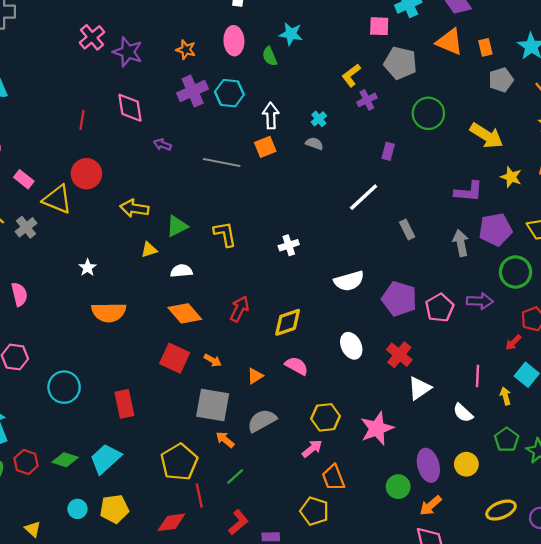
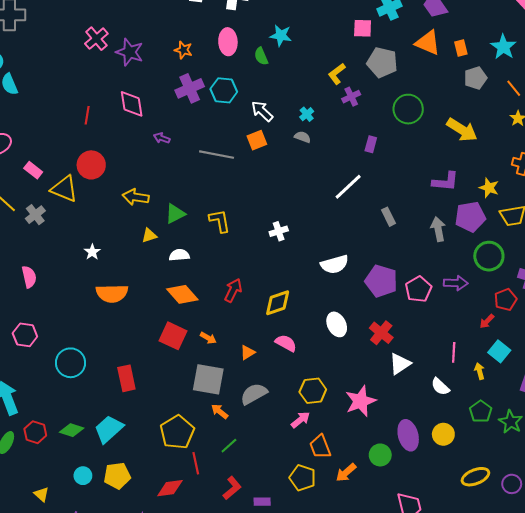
white arrow: (271, 116) -> (262, 111), turned -45
yellow star: (511, 177) -> (489, 188), moved
orange arrow: (431, 506) -> (346, 473), moved

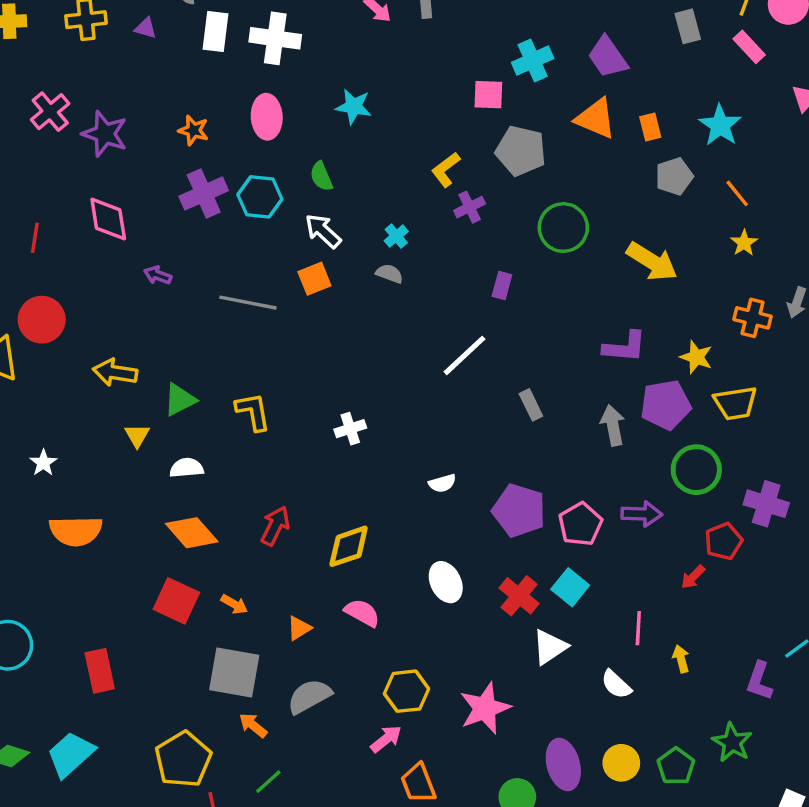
green semicircle: (261, 56) -> (321, 176), moved
yellow triangle: (149, 235) -> (137, 436), turned -42
white semicircle: (335, 264) -> (442, 483), size x0.6
cyan square: (499, 351) -> (570, 587), moved
green pentagon: (481, 411) -> (676, 766), moved

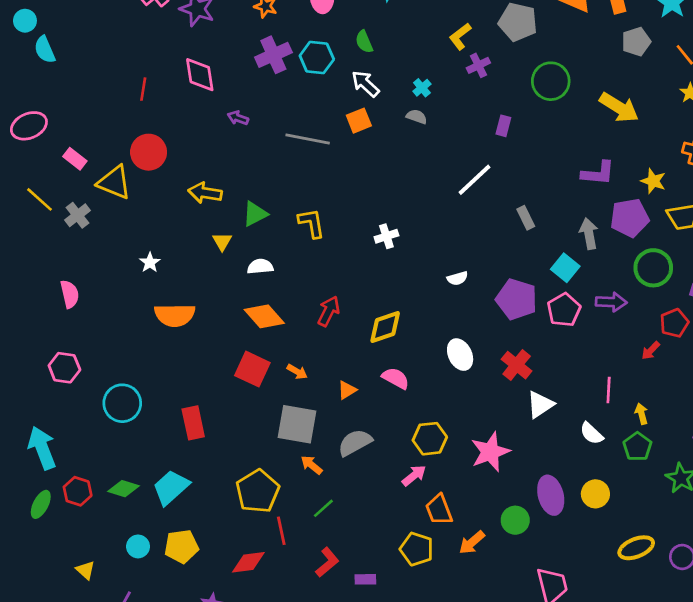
cyan square: (570, 587) -> (565, 268), moved
green pentagon: (676, 766) -> (637, 447), moved

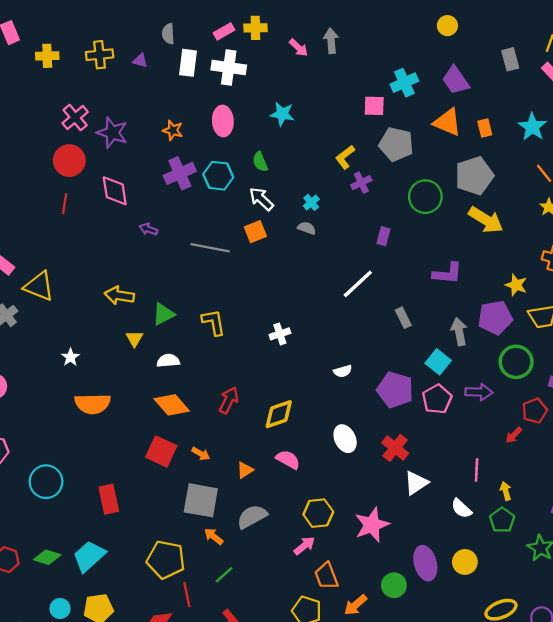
gray pentagon: (636, 42) -> (474, 176), moved, size x1.5
red circle: (149, 152) -> (69, 161), moved
purple L-shape: (598, 173) -> (447, 273), moved
yellow pentagon: (258, 491) -> (166, 560), turned -30

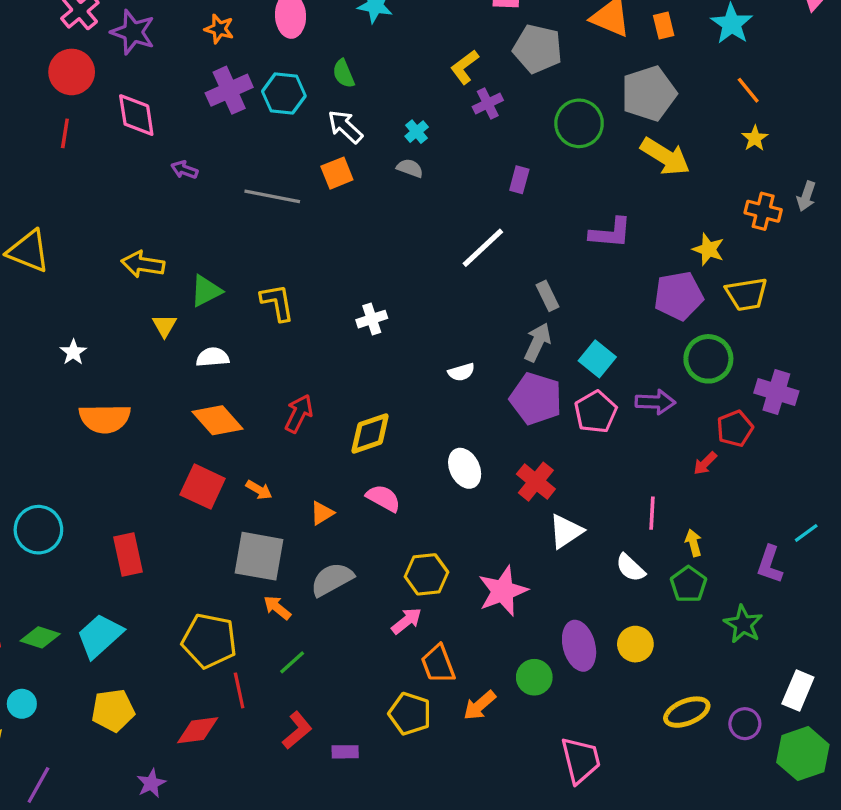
gray arrow: (459, 332) -> (538, 342), moved, turned 36
cyan circle: (60, 609) -> (22, 704), moved

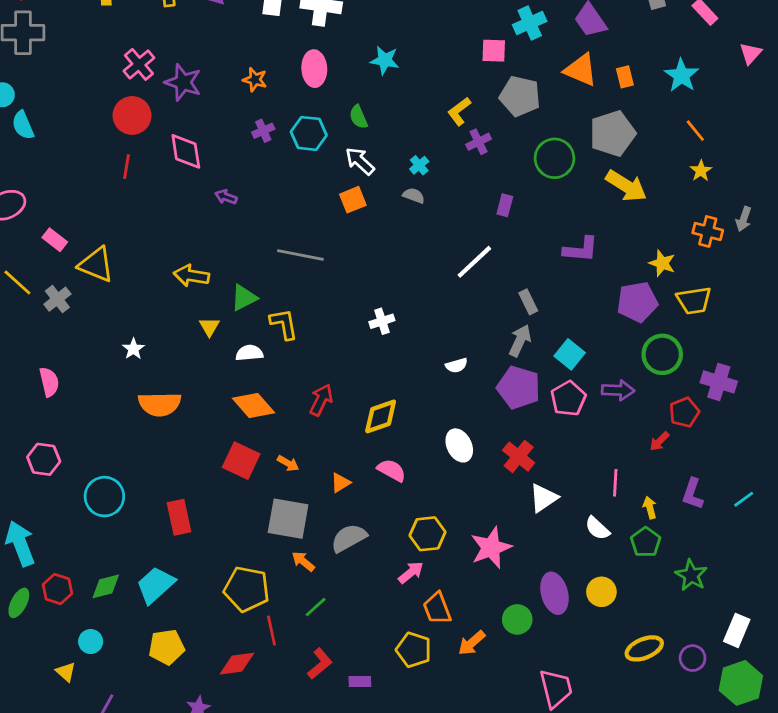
purple cross: (229, 90) -> (263, 131), size x0.6
gray line: (272, 196) -> (300, 255), moved
yellow L-shape: (277, 302) -> (284, 324), moved
purple L-shape: (770, 564) -> (693, 494), moved
green diamond: (40, 637) -> (106, 586), turned -32

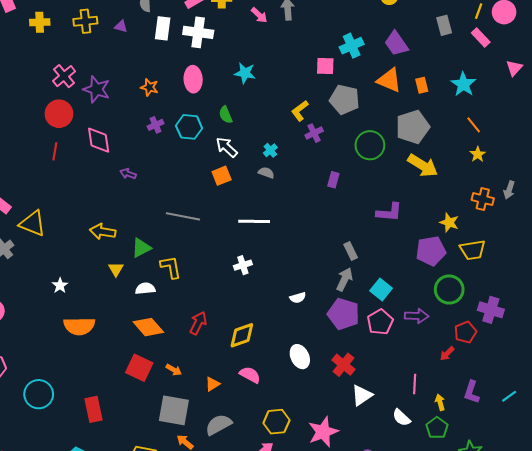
white line: (474, 262) -> (254, 221), moved, turned 44

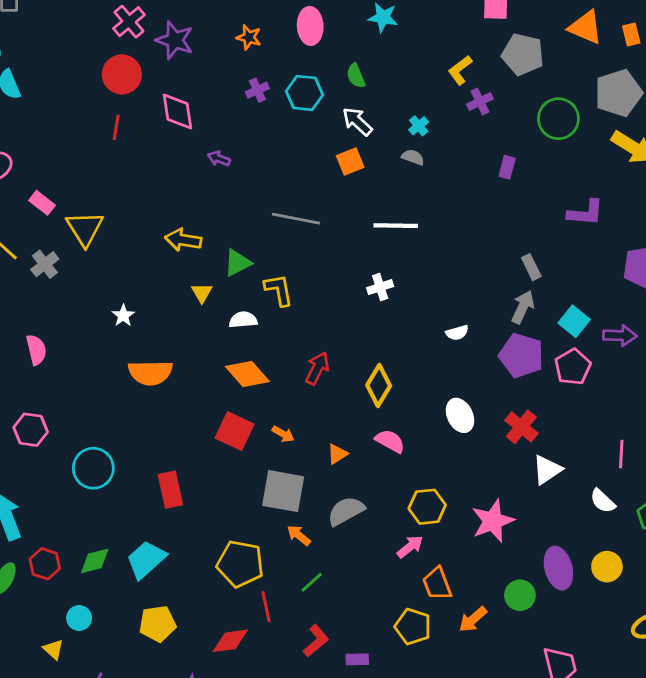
yellow triangle: (33, 223) -> (85, 229), turned 36
purple arrow: (417, 316) -> (620, 336), moved
yellow diamond: (242, 335) -> (379, 385), turned -40

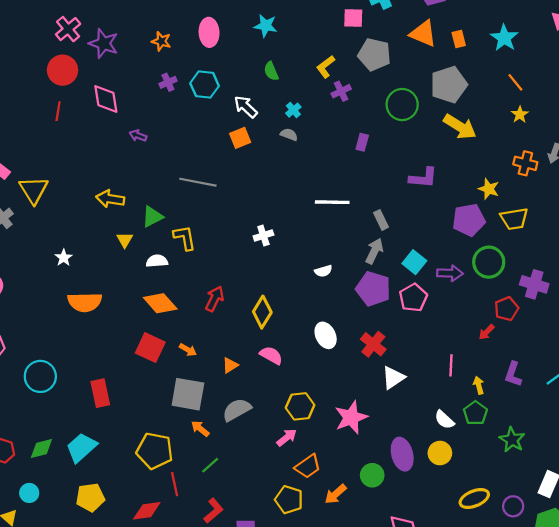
green semicircle: (356, 76) -> (271, 71), moved
white line: (396, 226) -> (332, 202), moved
white semicircle: (603, 501) -> (444, 420), moved
orange trapezoid: (437, 584) -> (308, 466), turned -104

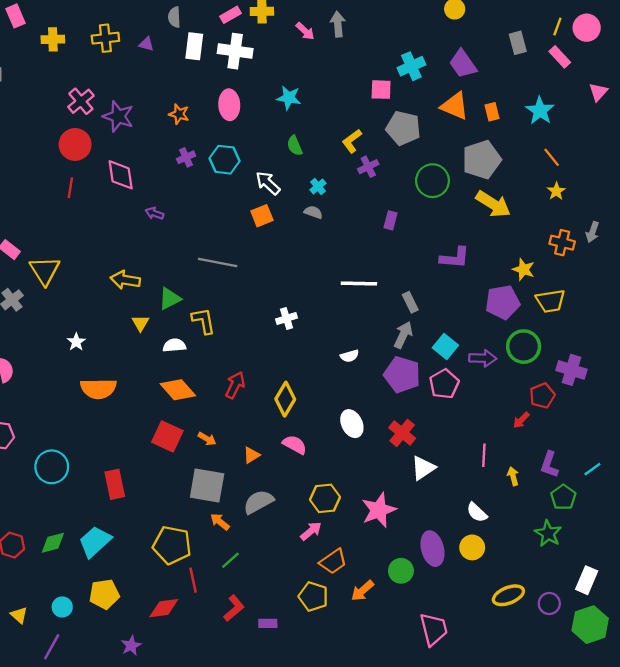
green pentagon: (475, 413) -> (563, 497), moved
cyan circle: (29, 493) -> (62, 607), moved

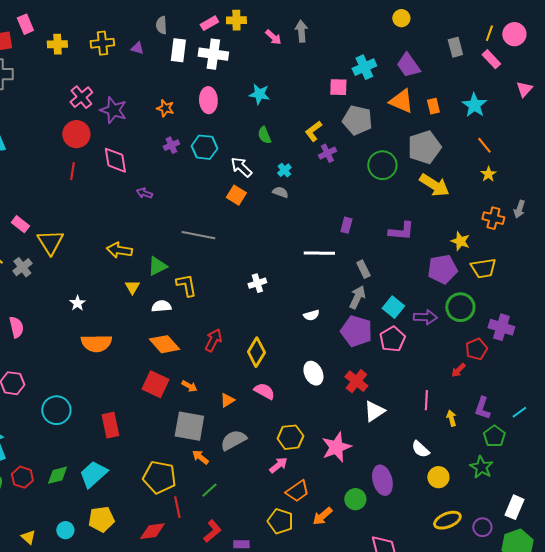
orange square: (262, 216) -> (236, 195), turned -36
purple rectangle: (390, 220) -> (346, 225), moved
yellow circle: (472, 547) -> (438, 477), moved

